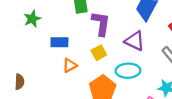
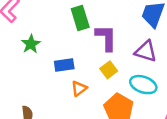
cyan ellipse: (128, 71) -> (143, 85), turned 30

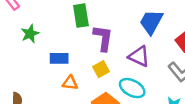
orange triangle: (79, 88) -> (70, 83), turned 35

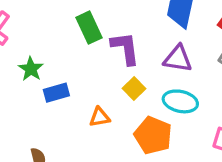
blue rectangle: (59, 58) -> (56, 93), moved

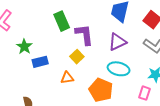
purple triangle: (178, 59) -> (117, 42), turned -36
yellow square: (134, 89) -> (77, 57), moved

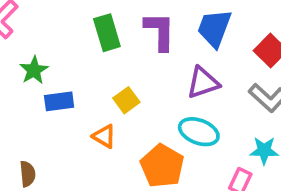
purple L-shape: (84, 35) -> (160, 31), moved
orange triangle: (67, 78) -> (104, 136), turned 32

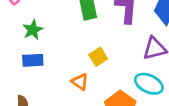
blue rectangle: (59, 101) -> (33, 60), moved

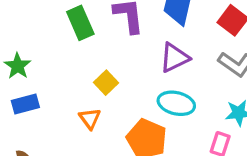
orange triangle: (80, 82) -> (90, 119), turned 30

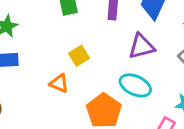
orange triangle: (90, 119) -> (59, 83), turned -42

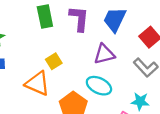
orange triangle: (59, 83) -> (37, 83), size x1.6

